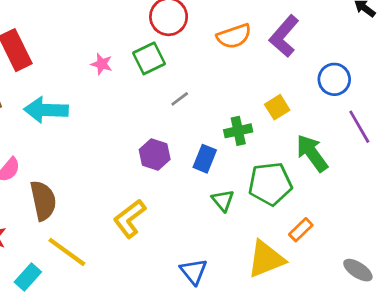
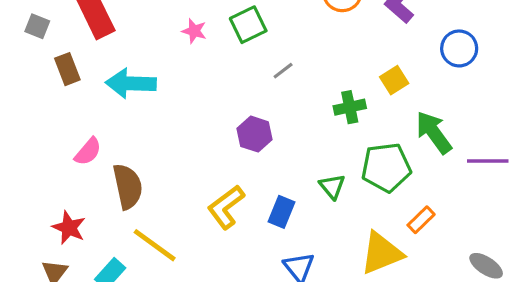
purple line: (359, 127) -> (488, 161), moved, turned -60
blue rectangle: (205, 159) -> (281, 212), moved

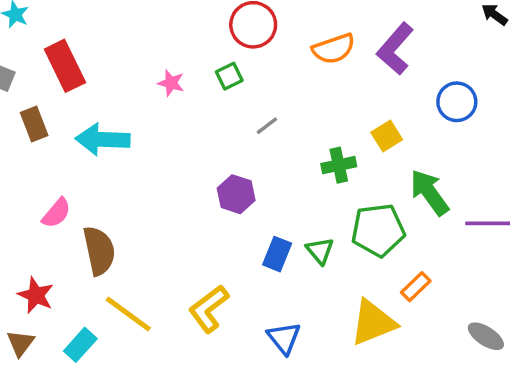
green square: (248, 25) -> (229, 76), size x0.7
yellow L-shape: (226, 207) -> (209, 309), moved
blue rectangle: (281, 212) -> (277, 254), moved

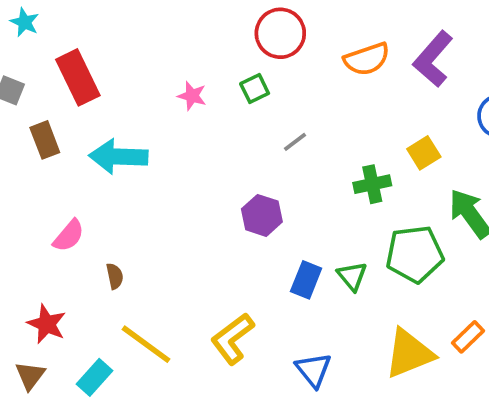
brown semicircle: (99, 251) -> (115, 276), size x0.5
orange rectangle: (416, 287) -> (468, 337), moved

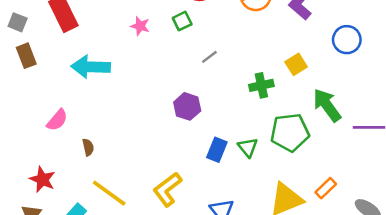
brown rectangle: (45, 140) -> (26, 56), moved

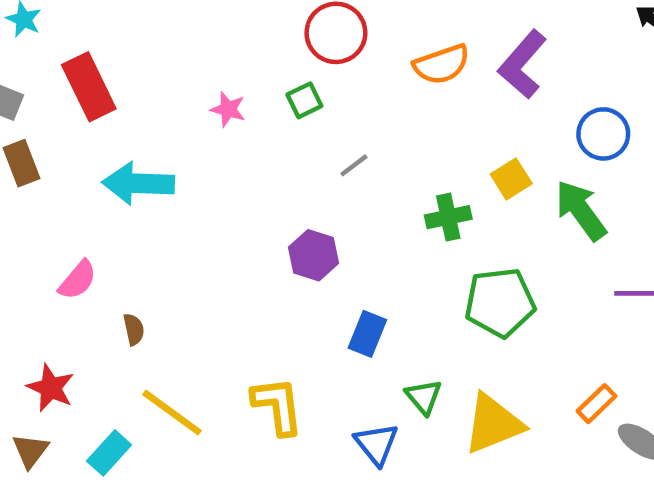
green arrow: (327, 105) -> (581, 210), moved
green triangle: (248, 147) -> (424, 397), moved
orange rectangle: (326, 188) -> (597, 404), moved
yellow L-shape: (167, 189) -> (278, 406), turned 120

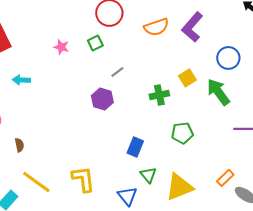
cyan arrow: (138, 183) -> (21, 80), size x0.6
purple hexagon: (313, 255) -> (102, 99), moved
green pentagon: (500, 302) -> (182, 133), size x0.7
blue rectangle: (367, 334) -> (135, 147), moved

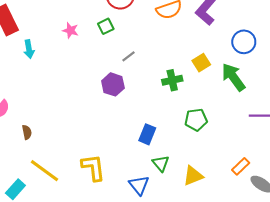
cyan arrow: (21, 80) -> (29, 49), moved, turned -102
yellow triangle: (179, 187) -> (193, 176), size x0.7

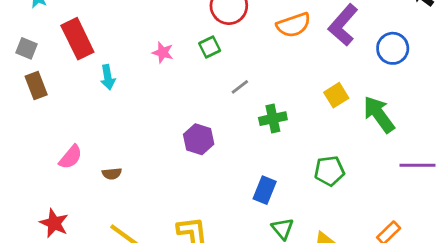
blue circle: (244, 42) -> (393, 48), moved
green cross: (172, 80) -> (273, 119), moved
purple hexagon: (113, 84) -> (199, 139), moved
brown semicircle: (27, 132) -> (112, 174), moved, turned 96

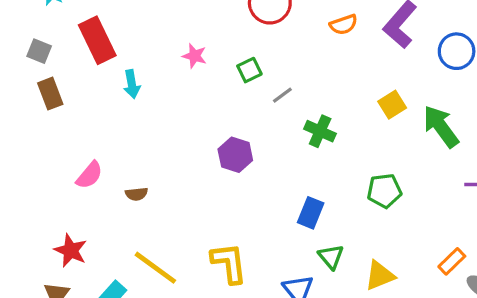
orange semicircle: (294, 25) -> (344, 25), size x0.7
green square: (210, 47) -> (249, 70), moved
green cross: (273, 119) -> (320, 131), turned 36

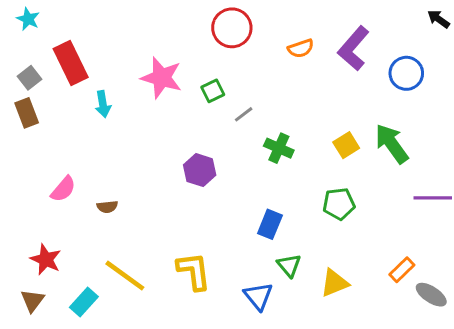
gray square: (39, 51) -> (30, 78), moved, turned 30
pink star: (195, 56) -> (162, 78), size x1.8
yellow square: (392, 105) -> (346, 145), moved

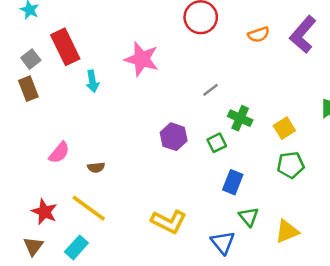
green square: (213, 91) -> (217, 143), moved
yellow square: (346, 145) -> (284, 128), moved
yellow L-shape: (194, 271) -> (169, 222), turned 124
yellow line: (125, 276) -> (89, 208), moved

